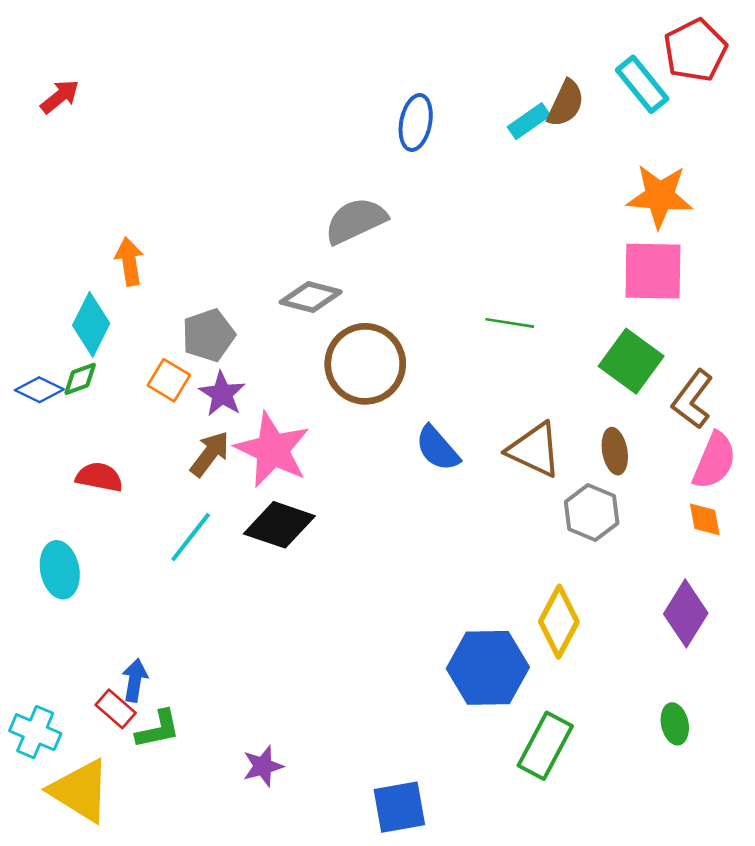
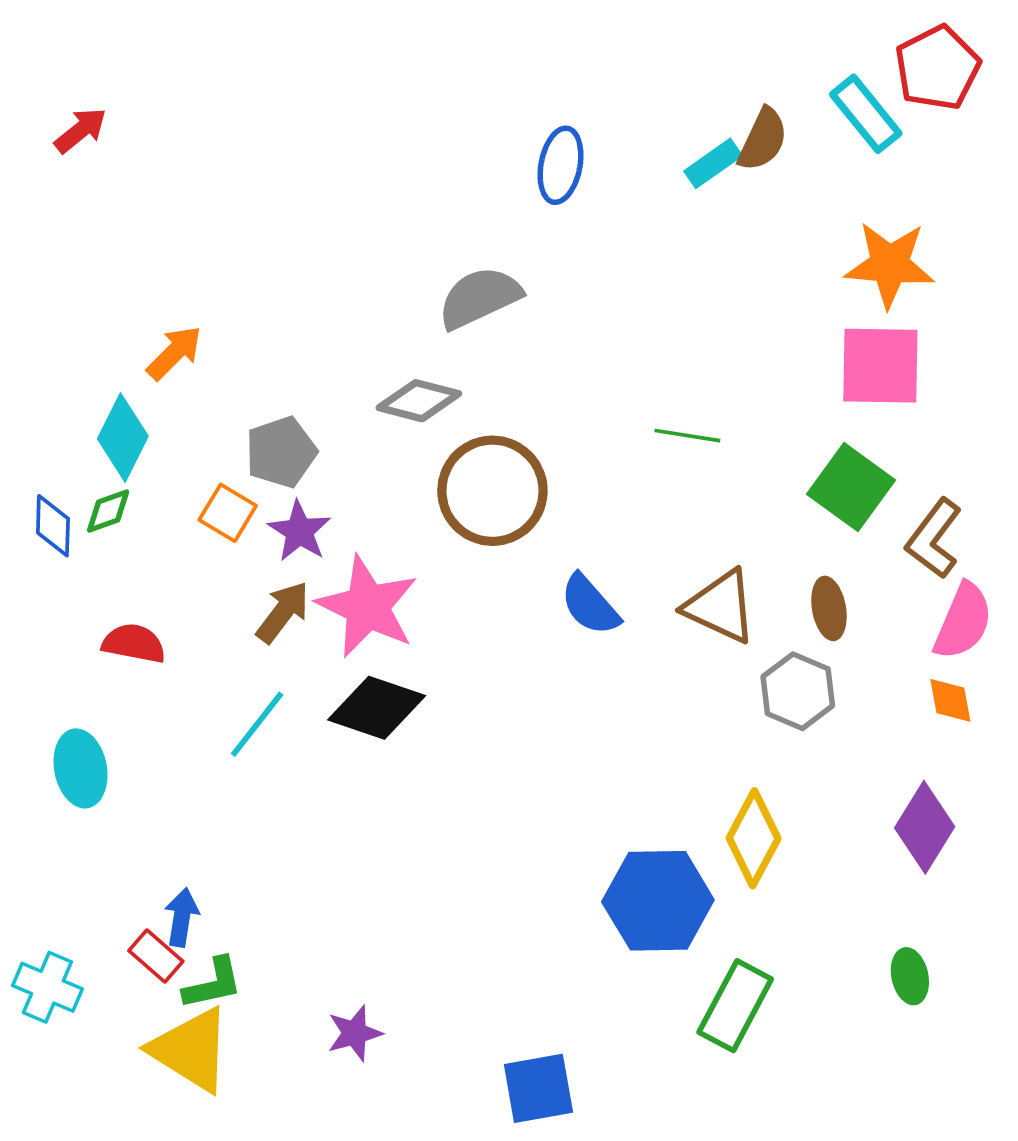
orange arrow: (129, 262) -> (174, 353), turned 54
blue diamond: (39, 390) -> (53, 526), turned 66
yellow triangle: (80, 791) -> (191, 1050), moved

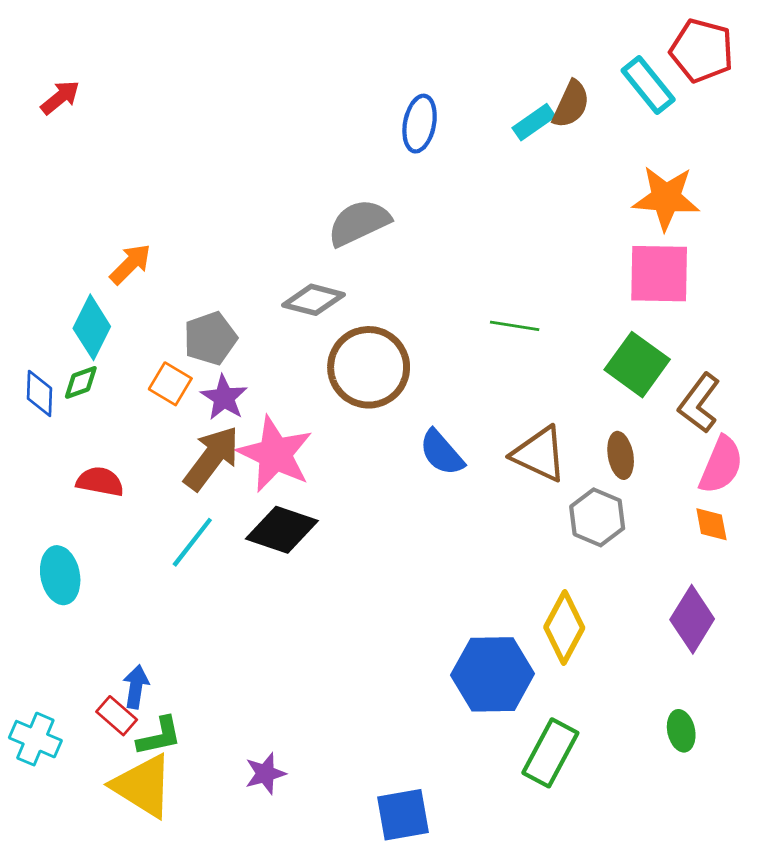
red pentagon: (937, 68) -> (702, 51), turned -30
brown arrow: (283, 612) -> (212, 458), size x1.4

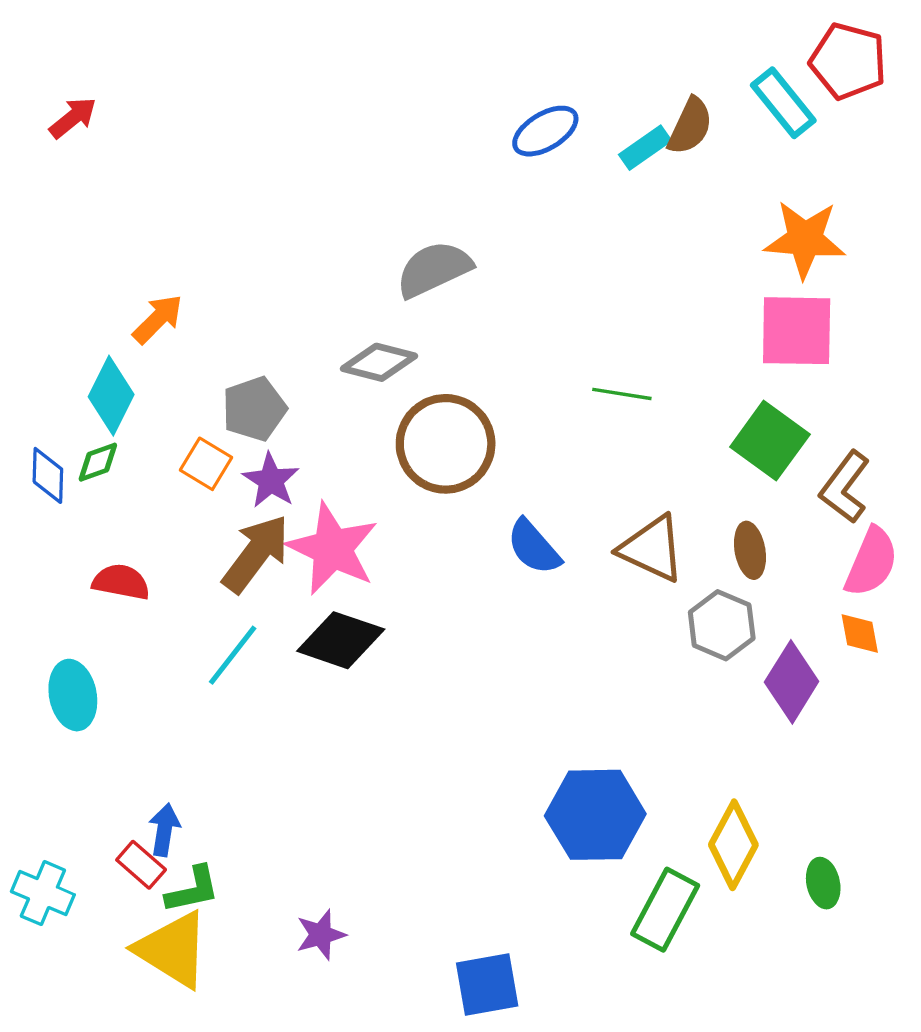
blue ellipse: (420, 124) -> (545, 131), moved, turned 48
purple diamond: (692, 619) -> (792, 682), moved
yellow diamond: (564, 628) -> (733, 845), moved

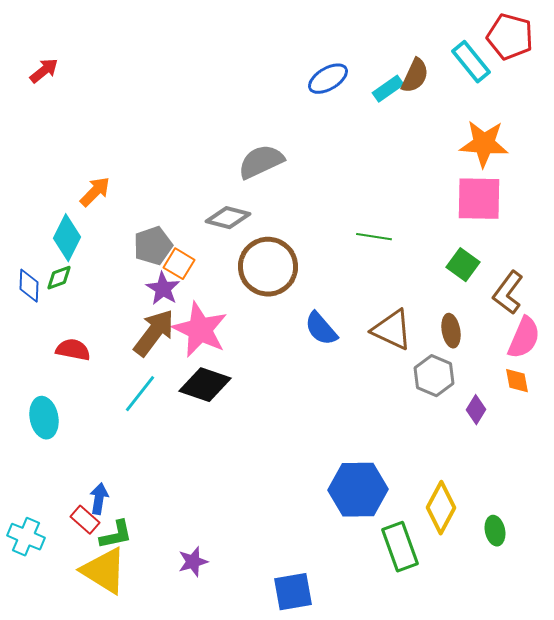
green square: (770, 441) -> (463, 265), size x0.7
orange square: (206, 464) -> (179, 264), moved
purple diamond: (792, 682) -> (476, 410), size x0.6
green rectangle: (665, 910) -> (400, 547), turned -48

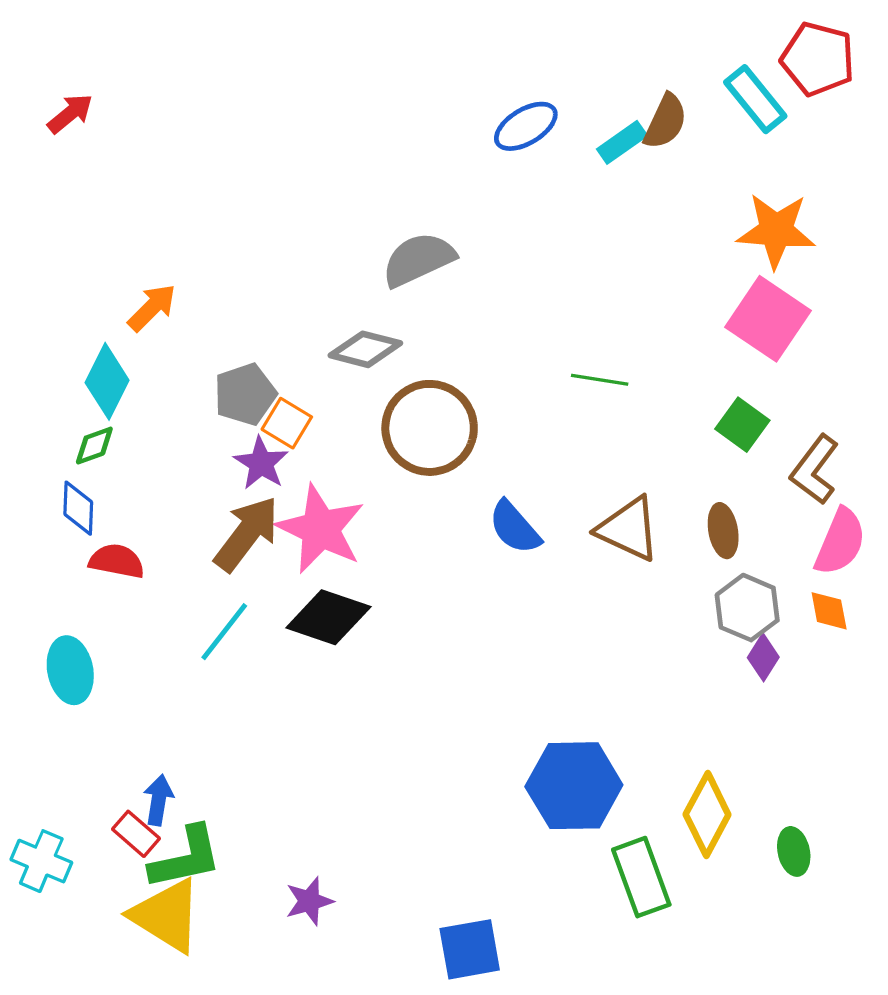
pink square: (479, 199) -> (768, 319), turned 33
blue diamond: (29, 286) -> (78, 508), moved
gray hexagon: (434, 376) -> (747, 608), moved
green L-shape: (116, 535) -> (186, 858), size x1.4

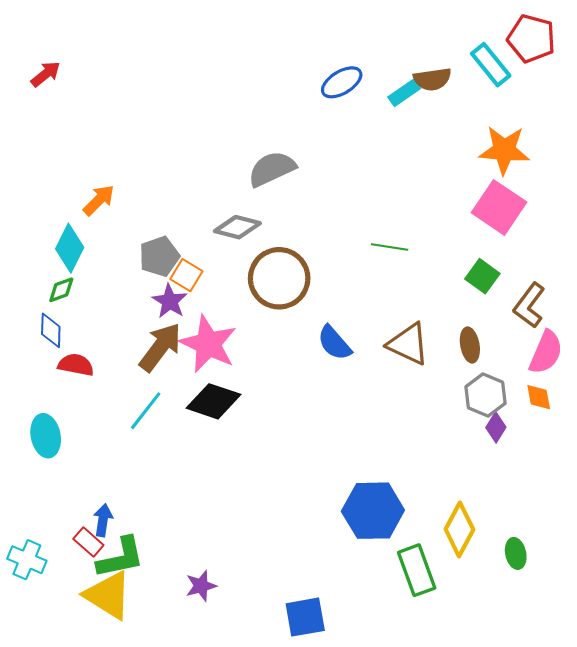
brown semicircle: (665, 122) -> (432, 79), turned 57

